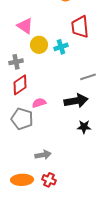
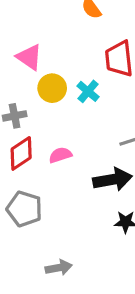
cyan cross: (61, 47) -> (88, 91), turned -32
pink semicircle: (39, 103) -> (60, 155), moved

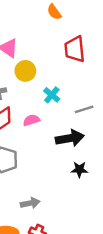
cyan cross: (88, 91) -> (52, 95), moved

